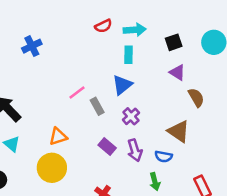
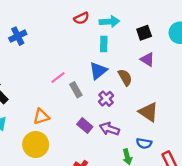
brown semicircle: (196, 98) -> (125, 77), moved
purple arrow: (135, 150) -> (109, 129), turned 126
blue semicircle: (164, 156) -> (144, 143), moved

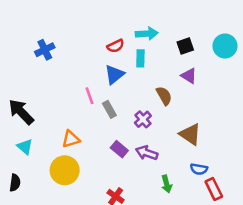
red semicircle: (81, 18) -> (116, 46), moved
blue triangle: (98, 71) -> (114, 75), moved
pink line: (58, 77) -> (89, 96), turned -72
blue semicircle: (144, 143) -> (199, 169), moved

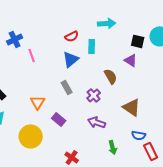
cyan arrow: (147, 34) -> (107, 23), moved
black square: (185, 46) -> (138, 41), moved, turned 32
pink line: (89, 96) -> (32, 55), moved
orange triangle: (71, 139) -> (38, 102), moved, turned -42
purple rectangle: (119, 149) -> (59, 119), moved

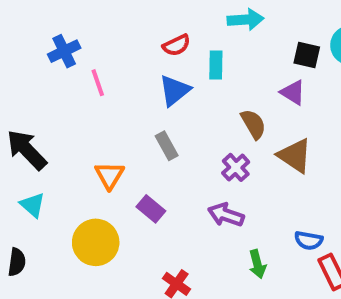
purple cross: (94, 95) -> (236, 167), moved
brown triangle: (132, 107) -> (295, 156), moved

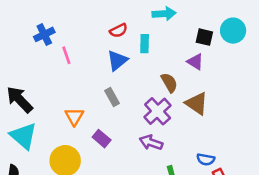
purple cross: (236, 167) -> (158, 111), size x1.5
cyan triangle: (33, 205) -> (23, 136), size x1.6

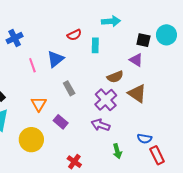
pink line: (66, 55) -> (32, 65), moved
blue triangle: (117, 60) -> (55, 59), moved
brown semicircle: (169, 83) -> (115, 77), turned 98

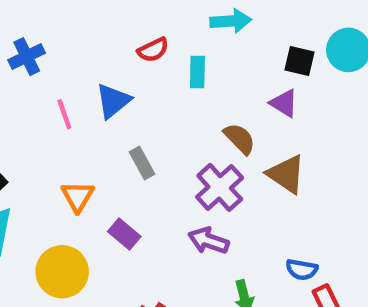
brown semicircle: (115, 77) -> (240, 139), turned -112

